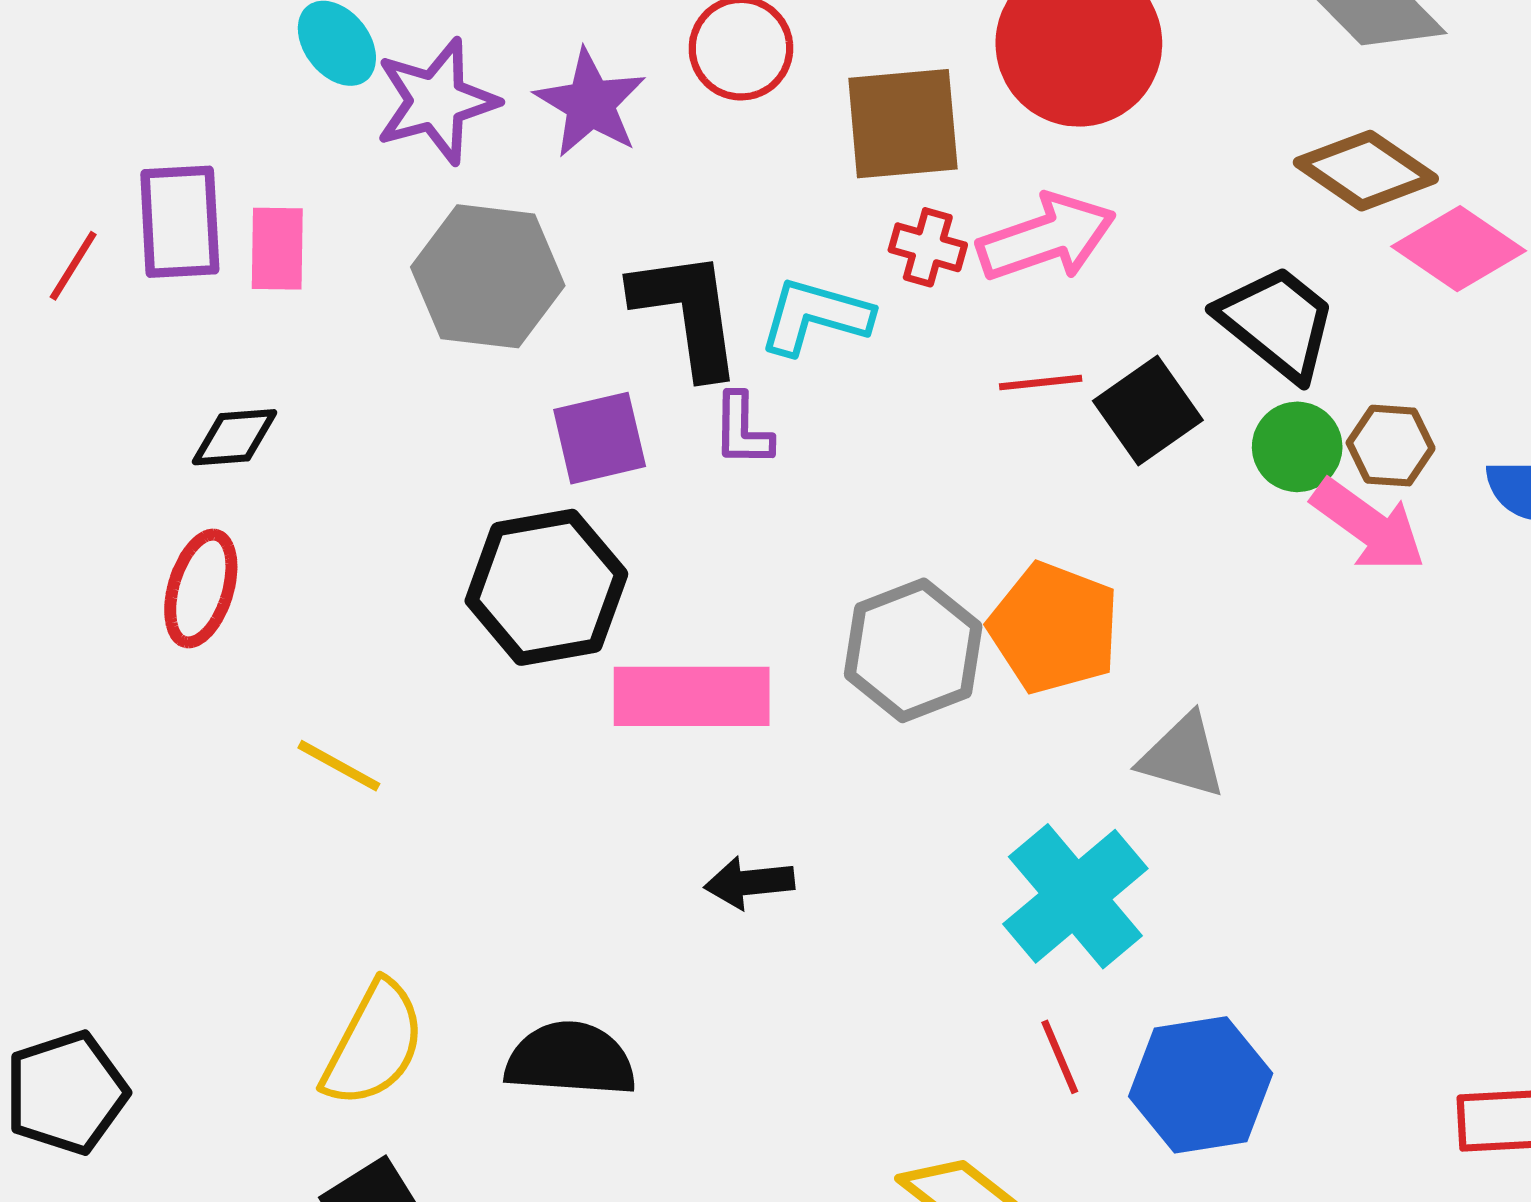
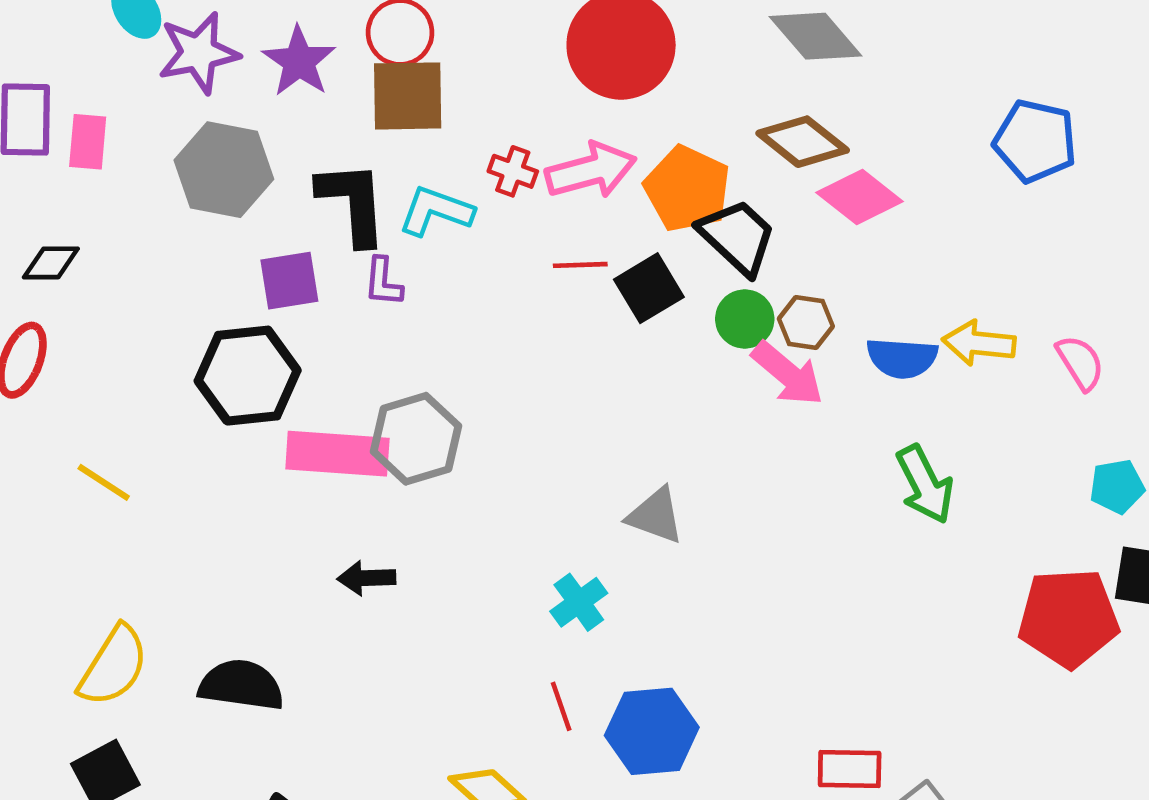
brown square: (903, 124) -> (408, 96), moved
orange pentagon: (1054, 628) -> (687, 189), moved
gray hexagon: (913, 650) -> (416, 439), moved
cyan cross: (1075, 896) -> (579, 602), size x0.6

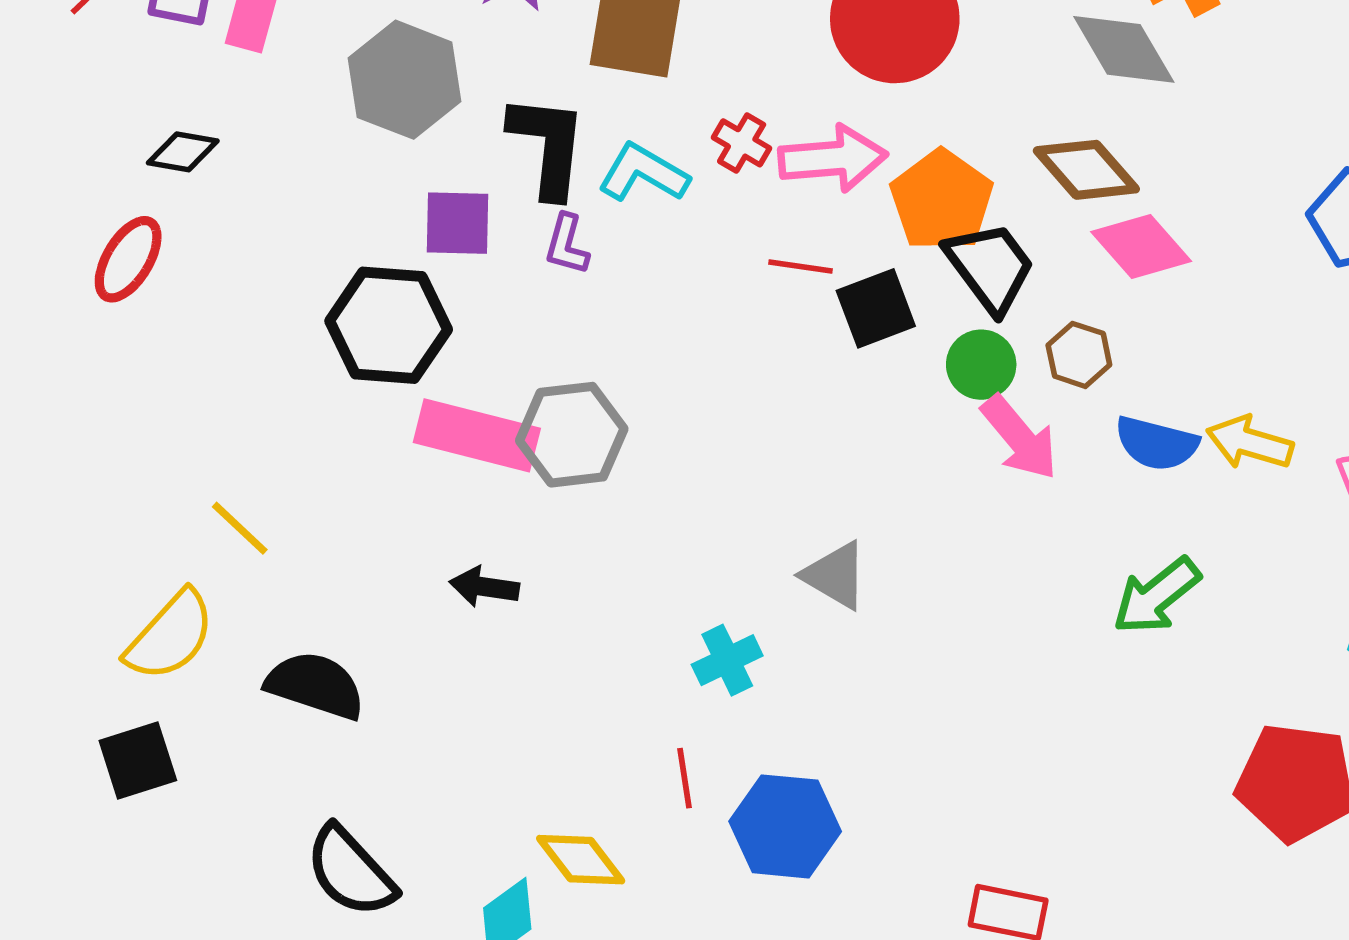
brown hexagon: (806, 323) -> (1079, 355), moved
yellow line: (104, 482) -> (240, 528), moved
green arrow: (925, 484) -> (1156, 596), turned 68

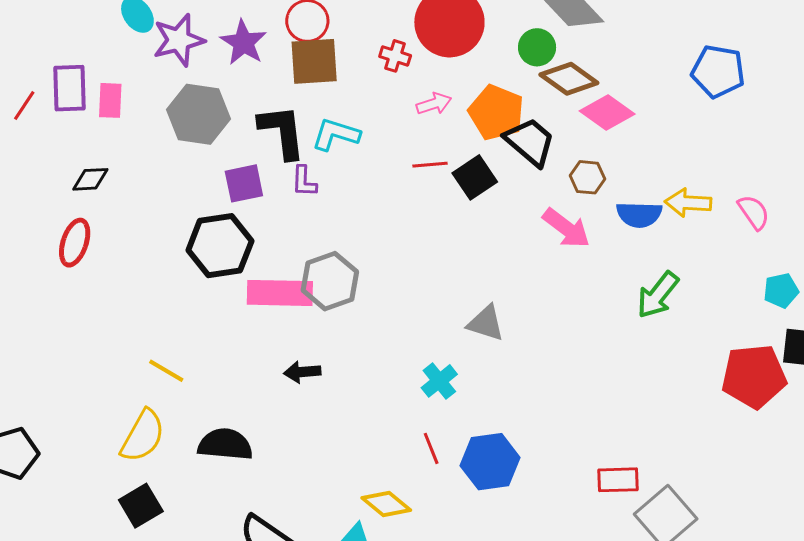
red cross: (742, 143) -> (395, 56), moved
pink arrow: (833, 159) -> (434, 104), size x0.6
green circle: (981, 365) -> (537, 47), moved

